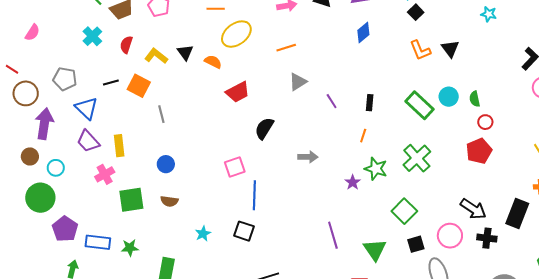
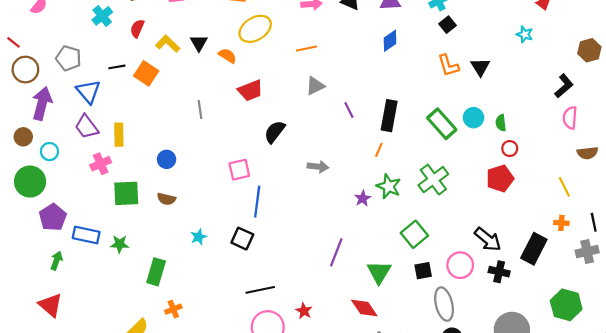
black rectangle: (370, 103) -> (389, 116), size x1.8
gray line: (161, 114) -> (200, 109), moved
purple line: (333, 235) -> (336, 252), turned 32

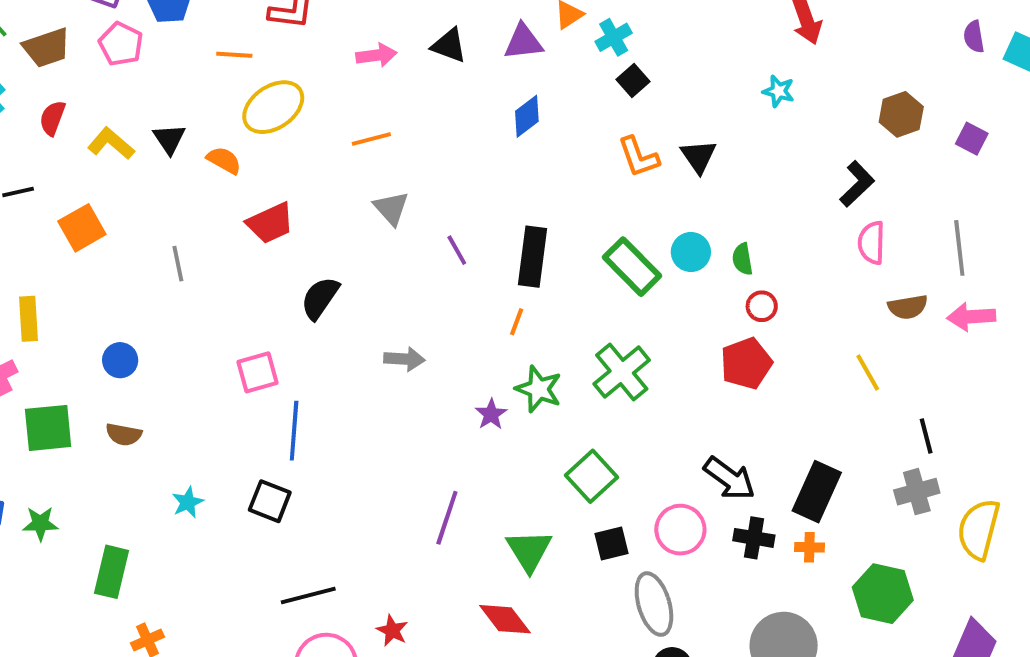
orange square: (146, 73) -> (82, 228), moved, turned 30
gray triangle: (315, 86) -> (391, 208), turned -42
orange cross: (561, 223) -> (809, 547), moved

